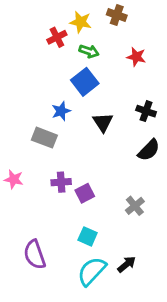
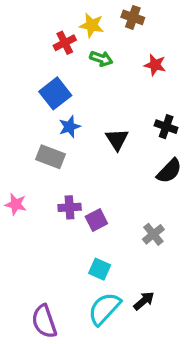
blue square: (85, 82) -> (55, 93), moved
purple semicircle: (35, 255) -> (44, 321), moved

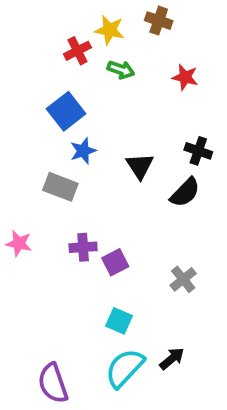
black semicircle: (169, 171) -> (185, 192), moved

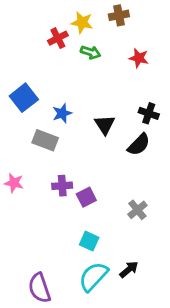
brown cross: (159, 21) -> (119, 15), turned -30
blue square: (66, 111) -> (24, 98), moved

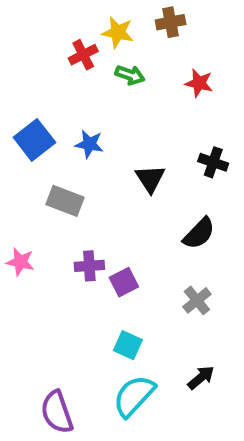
blue star: (62, 113) -> (89, 144), moved, turned 30
black semicircle: (139, 145) -> (199, 233), moved
black arrow: (129, 269) -> (201, 378), moved

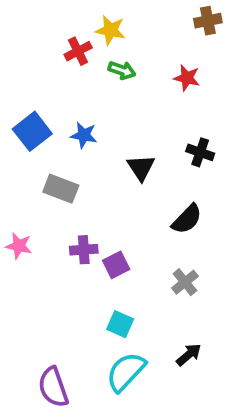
brown cross: (171, 22) -> (208, 21), moved

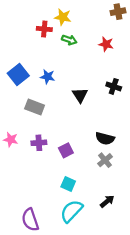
red cross: (78, 51) -> (44, 29), turned 32
black semicircle: (187, 219) -> (105, 138), moved, turned 60
purple cross: (84, 250) -> (39, 143), moved

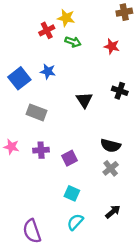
red cross: (44, 29) -> (47, 30), turned -32
blue star: (48, 77) -> (48, 71), moved
cyan semicircle: (71, 211) -> (75, 222), size x0.7

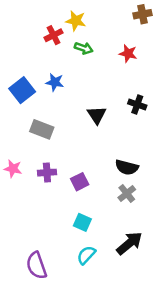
black arrow: (113, 212) -> (129, 243), size x1.5

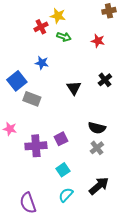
blue square: (22, 90) -> (17, 81), moved
black cross: (137, 105) -> (105, 80), turned 32
purple cross: (47, 173) -> (36, 146), moved, size x1.5
cyan square: (82, 222) -> (63, 170), turned 32

